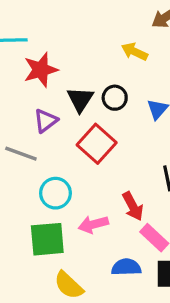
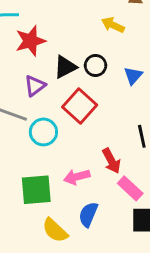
black triangle: (80, 99) -> (65, 67), turned 30
cyan circle: (55, 193) -> (43, 132), moved
blue semicircle: (126, 267) -> (88, 214), moved, turned -65

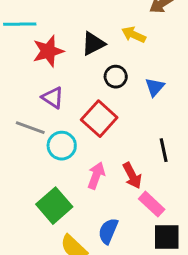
black triangle: (65, 67) -> (93, 44), moved
purple triangle: (35, 86) -> (53, 98), turned -50
pink arrow: (77, 177) -> (96, 176), moved, turned 125
green square: (36, 190) -> (54, 206), turned -36

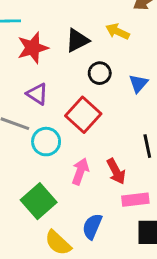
pink rectangle: (152, 204) -> (135, 200), turned -50

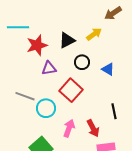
yellow arrow: (118, 31) -> (94, 34), turned 119
blue triangle: (138, 84) -> (108, 69), turned -40
purple triangle: (37, 94) -> (49, 68), moved, turned -42

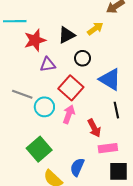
blue triangle: (108, 69) -> (110, 79), moved, size x1.6
pink arrow: (69, 128) -> (69, 114), moved

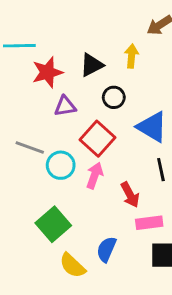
yellow arrow: (95, 29) -> (131, 56), turned -49

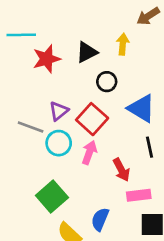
purple triangle: (65, 106) -> (59, 111), moved, turned -30

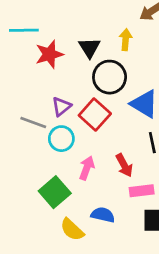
black triangle: (87, 52) -> (89, 48), turned -35
black circle: (107, 82) -> (110, 77), size x1.6
pink arrow: (89, 152) -> (87, 168), moved
blue semicircle: (100, 219) -> (103, 215), turned 80

